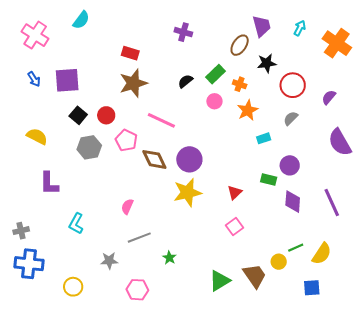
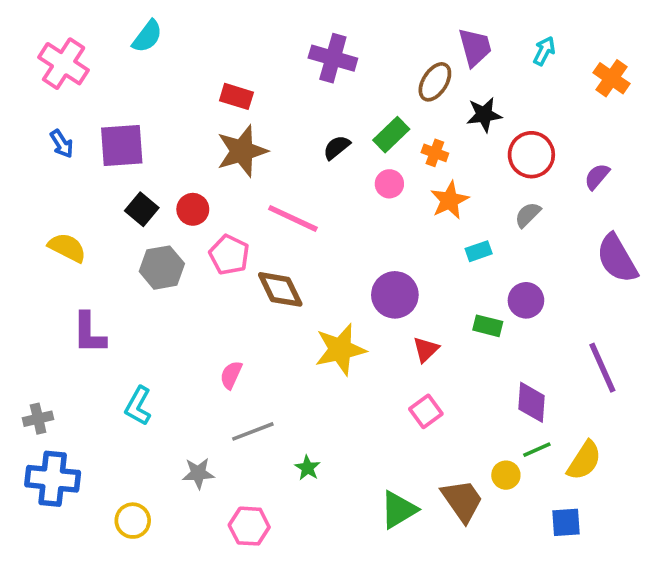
purple cross: (183, 32) -> (333, 58), size x1.4
orange cross: (337, 43) -> (612, 78), size x0.7
purple circle: (189, 159) -> (395, 295), moved
purple diamond: (293, 202) -> (531, 402), moved

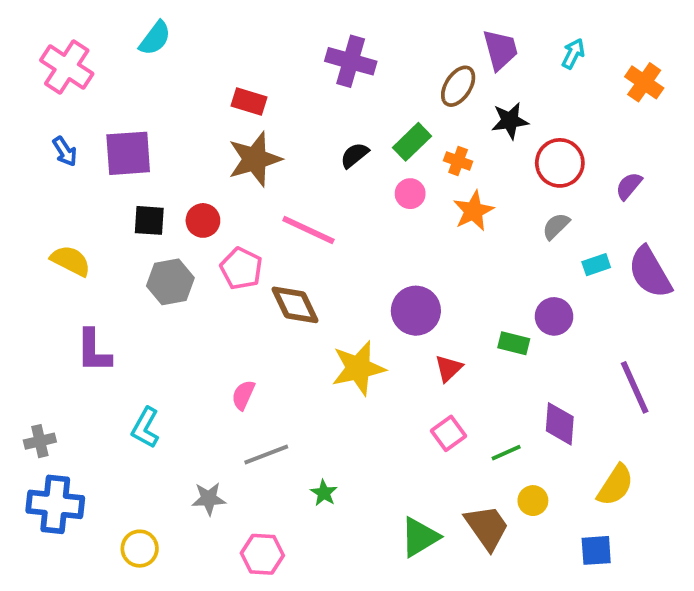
black square: (142, 209) -> (149, 220), turned -36
cyan rectangle: (479, 251) -> (596, 265), moved
green line: (537, 450) -> (506, 453), moved

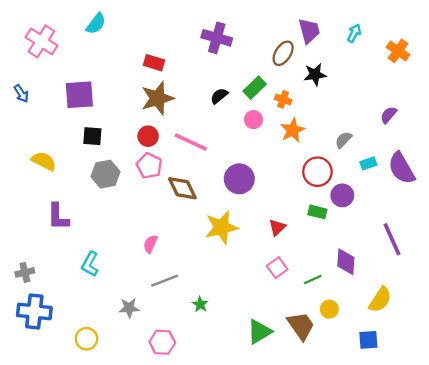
blue arrow: (65, 151) -> (21, 94), moved
red circle: (560, 163) -> (317, 172), moved
red circle: (203, 220) -> (148, 136), moved
purple circle: (416, 311) -> (239, 179), moved

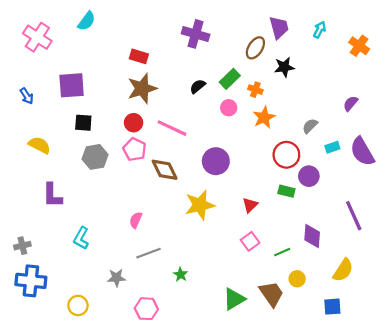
blue arrow: (21, 94) -> (27, 96), moved

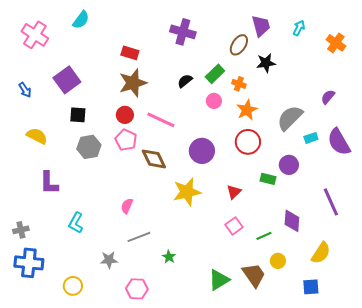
purple square: (72, 85) -> (67, 80), turned -32
gray semicircle: (310, 126) -> (290, 118), size x1.8
red circle: (286, 155) -> (248, 142), moved

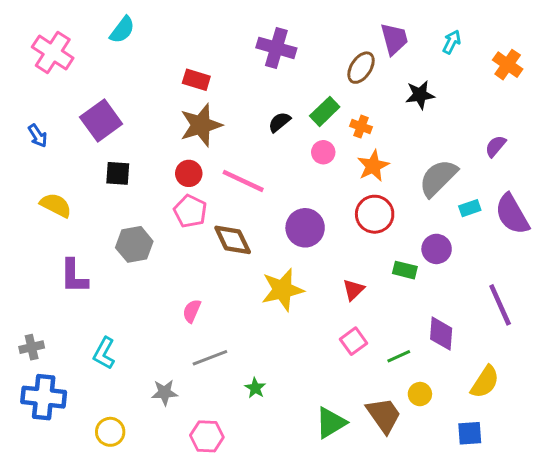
black star: (266, 63) -> (420, 95), moved
gray hexagon: (89, 147) -> (134, 244), moved
cyan L-shape: (76, 223) -> (104, 353), moved

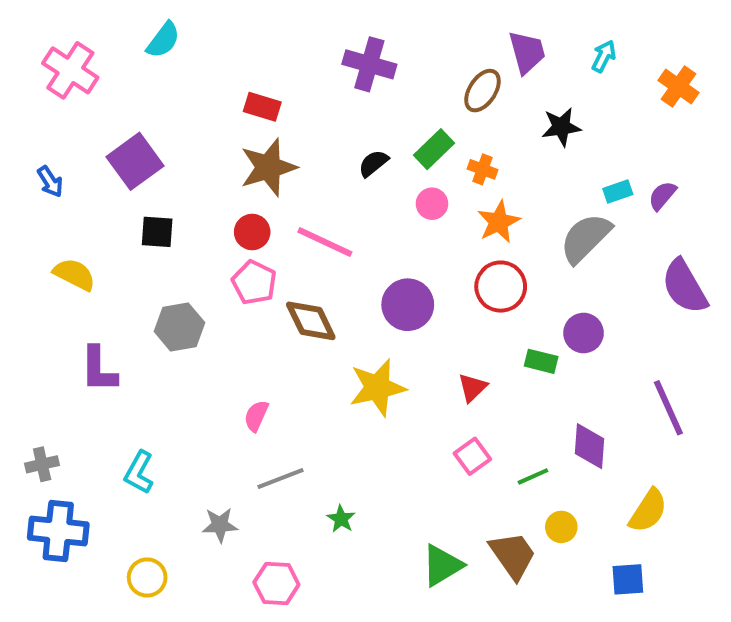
cyan rectangle: (470, 208) -> (618, 192), moved

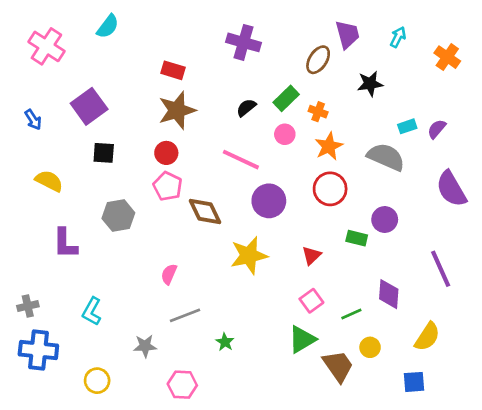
gray semicircle: (586, 238) -> (386, 157), turned 69
pink line: (325, 242) -> (241, 160), moved
green triangle: (442, 565) -> (302, 339), moved

